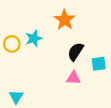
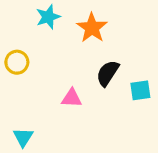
cyan star: (34, 38) -> (48, 17), moved
pink triangle: (73, 78) -> (72, 98), moved

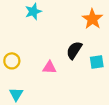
orange star: (92, 28) -> (92, 19), moved
yellow circle: (17, 62) -> (12, 61), moved

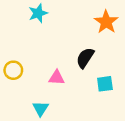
cyan square: (97, 62) -> (105, 84), moved
cyan triangle: (16, 94) -> (41, 109), moved

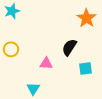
cyan star: (38, 13) -> (12, 11), moved
yellow circle: (13, 70) -> (11, 49), moved

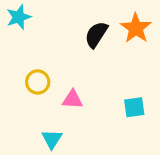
black semicircle: (69, 47) -> (96, 35), moved
yellow circle: (11, 49) -> (38, 82), moved

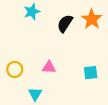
cyan star: (19, 17) -> (32, 12), moved
yellow circle: (38, 82) -> (15, 69), moved

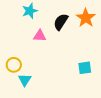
pink triangle: (49, 67) -> (40, 36), moved
cyan triangle: (35, 94) -> (25, 80), moved

